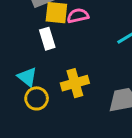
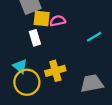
yellow circle: (37, 98) -> (27, 82), size x1.5

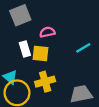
yellow square: (42, 18) -> (41, 54), moved

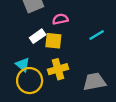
white rectangle: (25, 49) -> (38, 36), turned 72

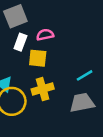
cyan line: (97, 35) -> (85, 75), moved
white rectangle: (38, 36) -> (20, 42), moved, turned -35

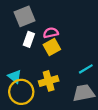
yellow square: (38, 58) -> (52, 47), moved, turned -35

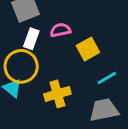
yellow square: (52, 47) -> (88, 49), moved
yellow circle: (21, 92) -> (21, 66), moved

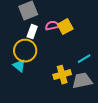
yellow square: (88, 49) -> (65, 27), moved
yellow cross: (57, 94) -> (62, 75), moved

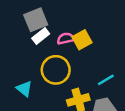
white rectangle: (32, 32) -> (41, 36), moved, turned 32
yellow circle: (25, 51) -> (56, 70), moved

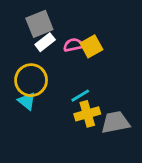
yellow circle: (56, 70) -> (31, 80), moved
cyan line: (106, 80) -> (80, 96), moved

